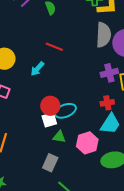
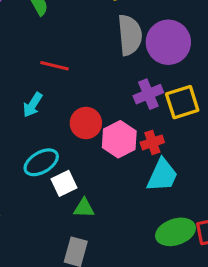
red circle: (50, 106) -> (86, 123), moved
cyan ellipse: (65, 111) -> (41, 162), moved
pink hexagon: (87, 143) -> (119, 139), moved

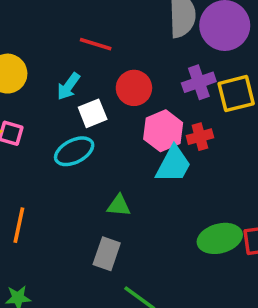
red circle: (86, 123) -> (134, 88), moved
cyan trapezoid: (162, 175) -> (173, 164), moved
white square: (64, 183) -> (93, 113), moved

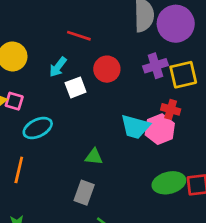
pink hexagon: (163, 131) -> (160, 129), moved
red cross: (200, 137) -> (171, 109), moved, turned 30
cyan ellipse: (74, 151) -> (38, 128), moved
cyan trapezoid: (173, 164) -> (135, 127), turned 76

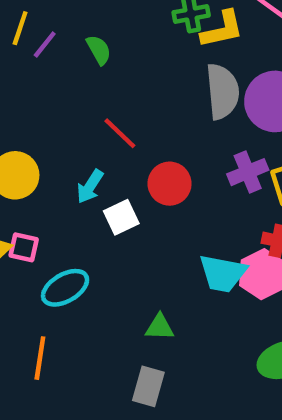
red line: (79, 36) -> (120, 133), turned 30

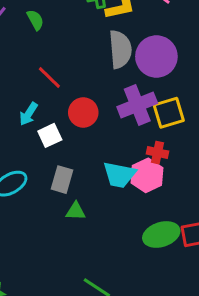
purple cross: (248, 172) -> (137, 105), size x1.4
gray rectangle: (148, 386) -> (62, 180), moved

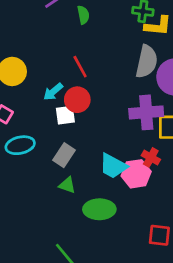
red circle: (83, 112) -> (77, 100), moved
green ellipse: (161, 234) -> (99, 209), moved

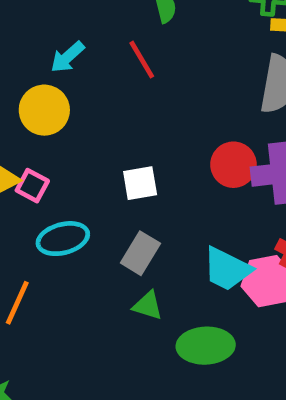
red line: (80, 67) -> (142, 60), moved
cyan arrow: (53, 92) -> (67, 57), moved
red circle: (77, 100) -> (233, 165), moved

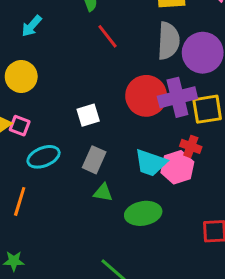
cyan arrow: (67, 57) -> (32, 26), moved
red line: (142, 60) -> (107, 36), moved
red circle: (233, 165) -> (146, 96), size x1.4

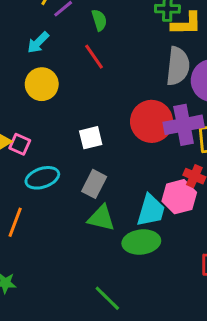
red line: (107, 36) -> (94, 57), moved
yellow circle: (21, 77) -> (42, 84), moved
cyan trapezoid: (151, 163) -> (151, 210), moved, turned -96
green triangle: (103, 193) -> (101, 218), size x1.4

